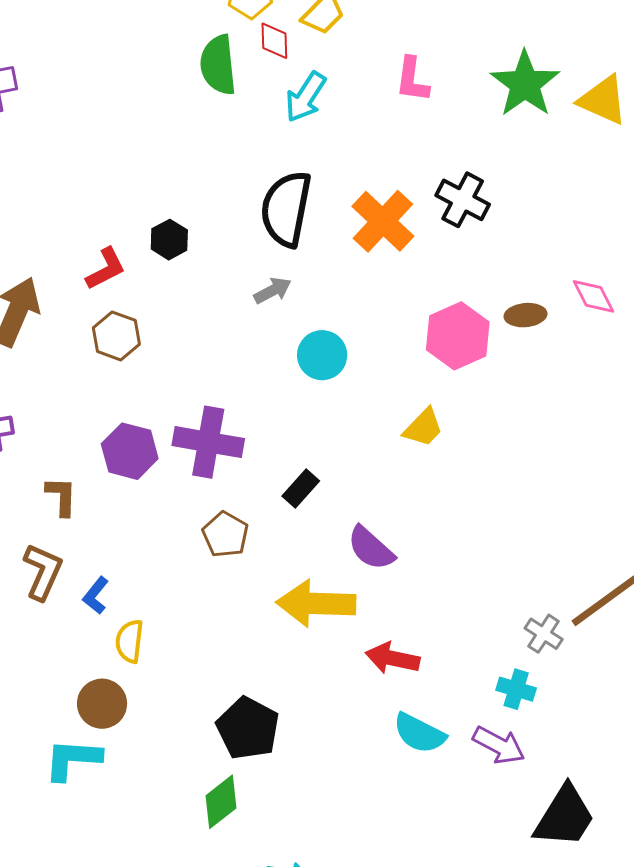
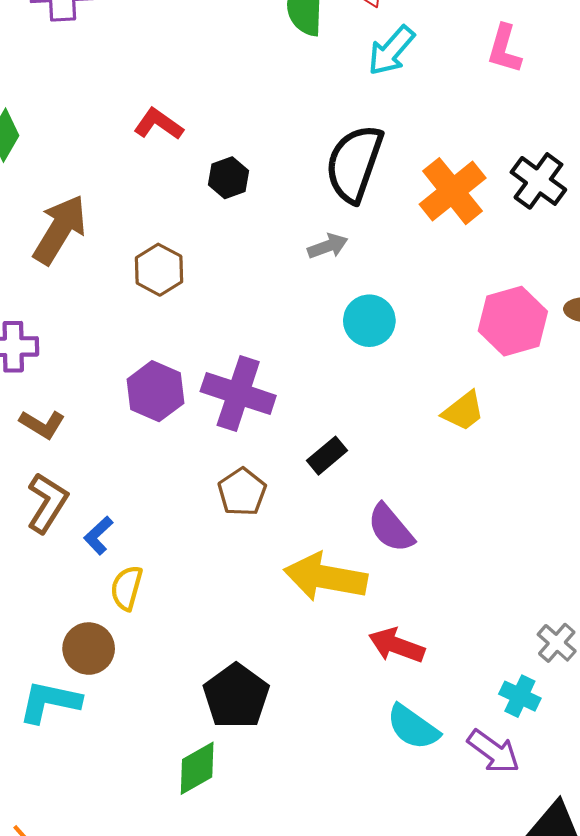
red L-shape: (106, 269) -> (159, 124), moved, turned -126
brown L-shape: (61, 496) -> (42, 424), moved, turned 111

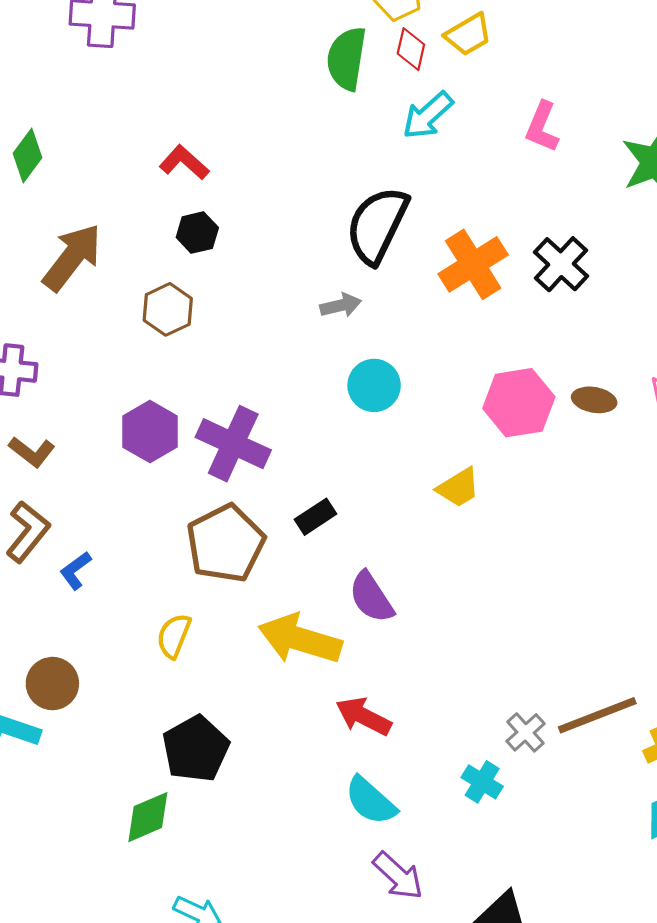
black hexagon: (228, 178) -> (197, 233), moved
brown pentagon: (242, 492) -> (226, 543), size x1.6
yellow semicircle: (127, 588) -> (174, 636), moved
purple arrow: (494, 752) -> (398, 876), moved

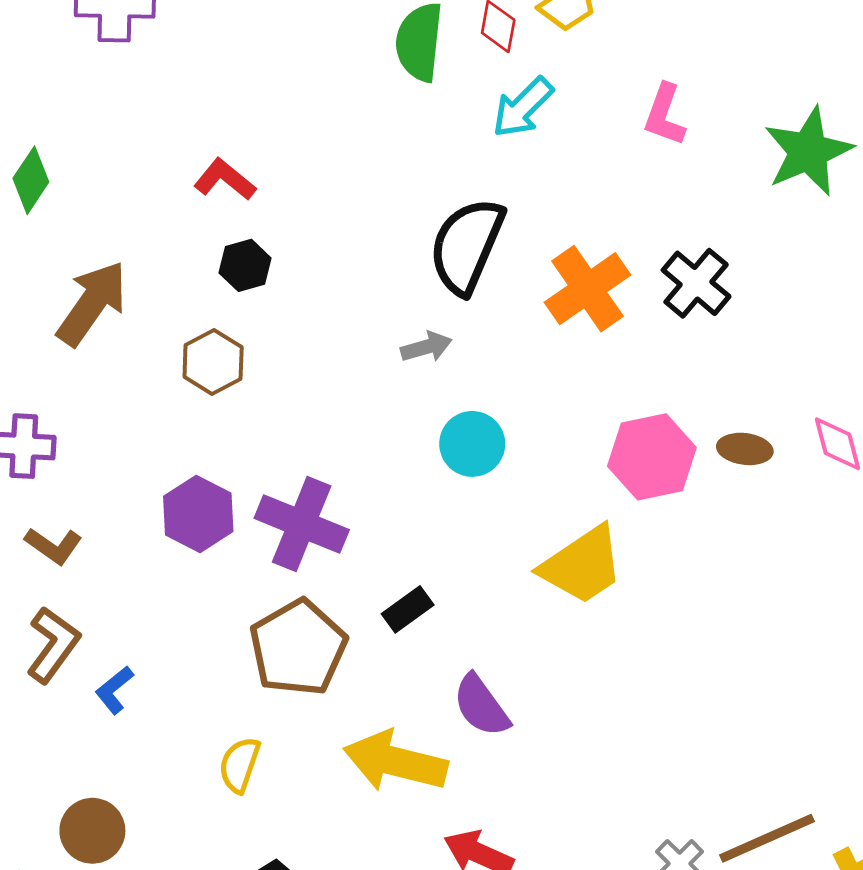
yellow trapezoid: (458, 488) -> (582, 565), size x1.6

